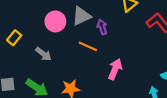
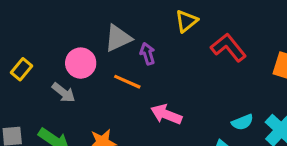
pink circle: (55, 21) -> (81, 63), moved
pink arrow: (115, 69) -> (166, 114), turned -90

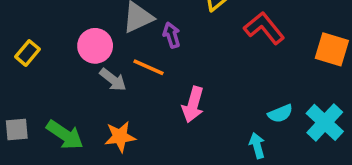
gray arrow: (64, 93) -> (113, 80), moved
pink arrow: (166, 114) -> (193, 105), turned -96

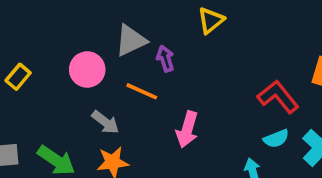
red L-shape: (264, 28) -> (278, 97), moved
gray arrow: (113, 80) -> (105, 122), moved

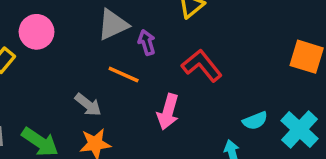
pink circle: (87, 69) -> (37, 32), moved
red L-shape: (278, 97) -> (202, 66), moved

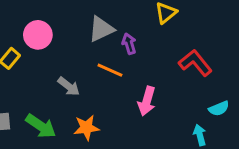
red L-shape: (202, 66) -> (195, 63), moved
gray arrow: (88, 105) -> (69, 86), moved

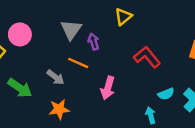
gray triangle: (101, 29) -> (71, 30), turned -30
gray arrow: (69, 86) -> (56, 77), moved
green arrow: (41, 126) -> (20, 88), moved

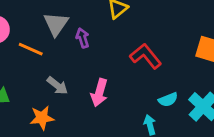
orange line: (78, 63) -> (31, 49), moved
gray arrow: (56, 77) -> (57, 86), moved

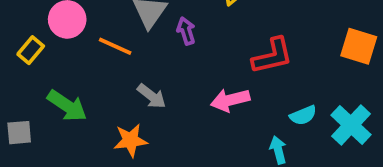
red L-shape: (146, 56) -> (272, 56), turned 116
pink arrow: (99, 93) -> (230, 100), moved, turned 60

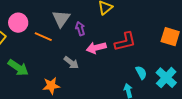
gray arrow: (152, 96) -> (71, 63), moved
pink arrow: (230, 100) -> (96, 48), moved
cyan semicircle: (303, 115) -> (141, 73), turned -96

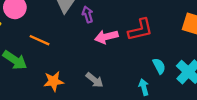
orange line: (43, 37) -> (39, 40), moved
gray arrow: (71, 63) -> (95, 80), moved

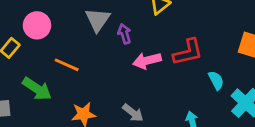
cyan semicircle: (159, 66) -> (216, 80), moved

